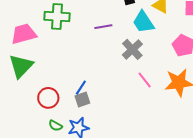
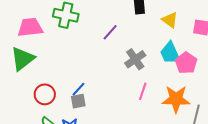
cyan trapezoid: (143, 22) -> (170, 53), moved
purple line: (103, 27) -> (110, 32), turned -48
pink line: (145, 80) -> (143, 91), turned 48

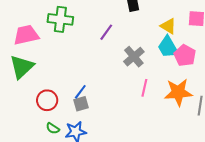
yellow triangle: (170, 20) -> (168, 26), moved

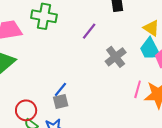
pink line: (144, 88) -> (138, 89), moved
red circle: (47, 100) -> (26, 110), moved

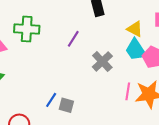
gray square: (61, 102) -> (66, 105), moved, turned 35

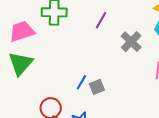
gray square: (66, 105) -> (97, 87), turned -35

